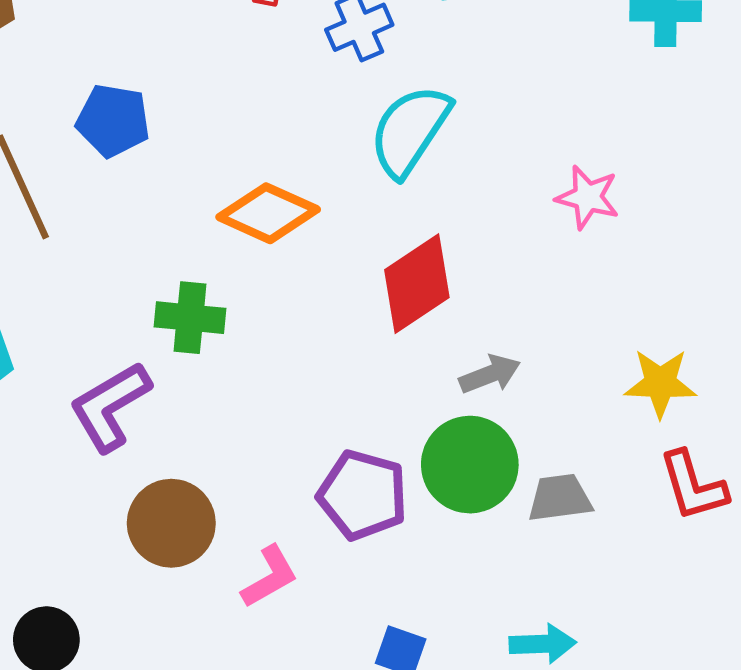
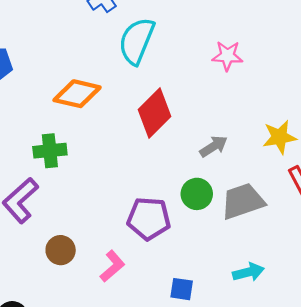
gray arrow: (490, 374) -> (214, 146), moved
green circle: (470, 465) -> (197, 194), size x0.7
gray trapezoid: (560, 498) -> (243, 201), size x1.4
brown circle: (171, 523) -> (61, 250), size x0.7

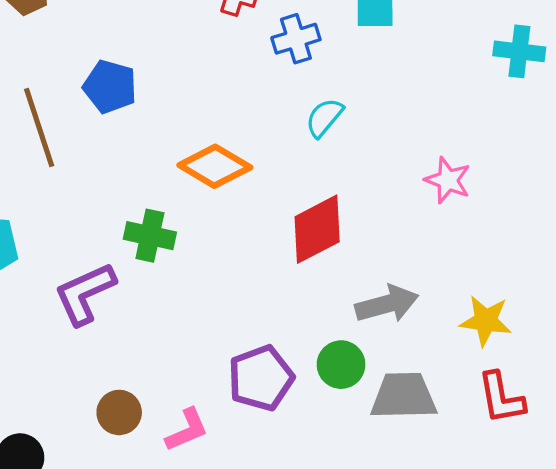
cyan semicircle: (137, 41) -> (324, 118), size x0.6
gray arrow: (214, 146) -> (387, 304), size x1.4
purple pentagon: (149, 219) -> (261, 378), turned 30
brown circle: (61, 250) -> (119, 412), moved

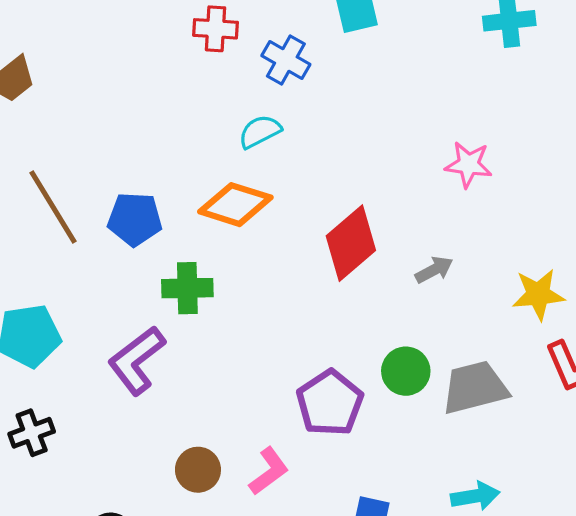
blue cross: (296, 39) -> (286, 60), turned -30
blue pentagon: (110, 87) -> (135, 219), moved
cyan semicircle: (324, 118) -> (260, 132), moved, turned 36
gray arrow: (387, 304) -> (434, 270), moved, size x0.6

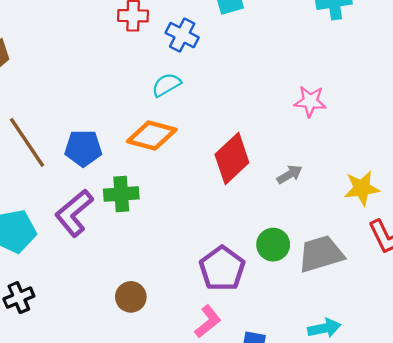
purple L-shape: (137, 360) -> (74, 213), moved
brown circle: (198, 470) -> (131, 297), moved
pink L-shape: (269, 471) -> (208, 321), moved

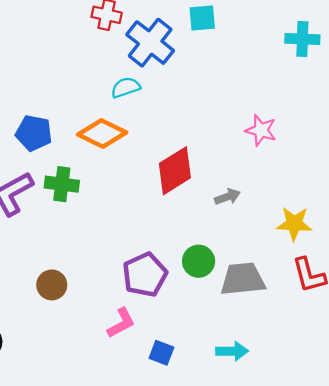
blue cross: (182, 35) -> (150, 43), size x1.5

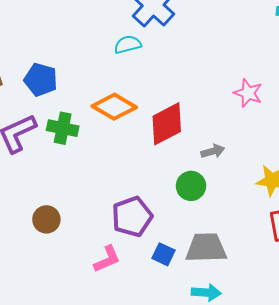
orange diamond: (102, 134) -> (114, 107), moved
green circle: (199, 261) -> (191, 186), moved
gray trapezoid: (243, 279) -> (206, 248), moved
blue square: (161, 353) -> (164, 254), moved

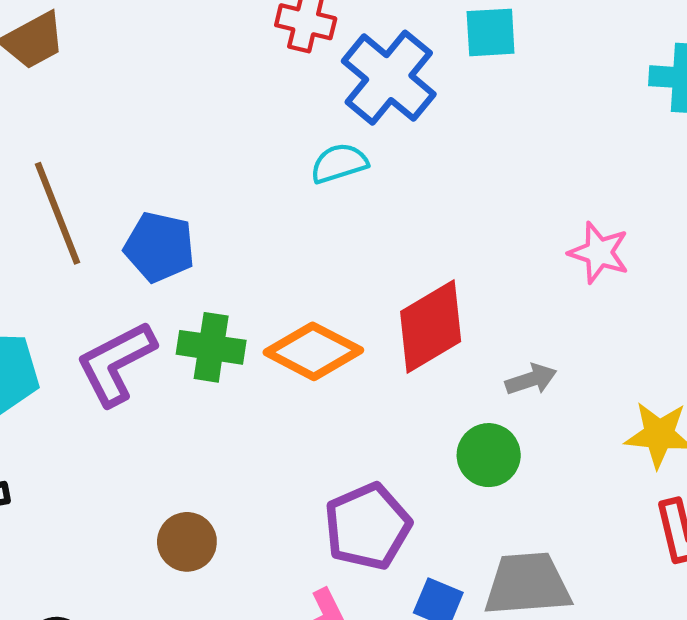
orange diamond: (114, 107) -> (313, 351), moved

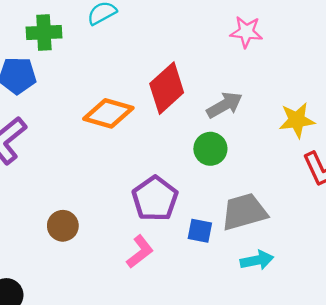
green cross: (211, 347) -> (44, 32), moved
gray arrow: (531, 379) -> (224, 105), size x1.4

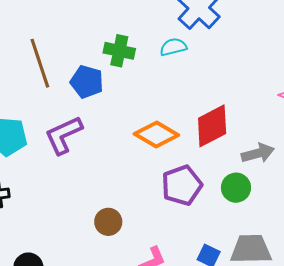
purple pentagon: (155, 199) -> (182, 185), moved
brown circle: (63, 226) -> (108, 222), moved

